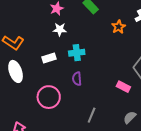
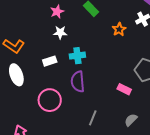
purple semicircle: (77, 79) -> (78, 82), size x1.5

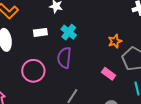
orange star: (119, 29) -> (115, 41), moved
cyan cross: (77, 56) -> (69, 32), turned 35

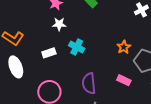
purple semicircle: (64, 58) -> (89, 83), moved

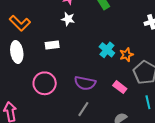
cyan cross: (77, 47) -> (107, 50), moved
purple semicircle: (89, 83) -> (85, 83), turned -85

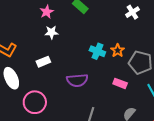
pink circle: (45, 83) -> (35, 102), moved
purple semicircle: (85, 83) -> (77, 80), moved

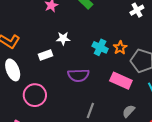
white star: (51, 32) -> (63, 38), moved
pink rectangle: (120, 83) -> (121, 81), size x1.5

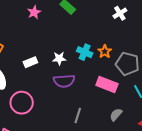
white star: (63, 38) -> (59, 58), moved

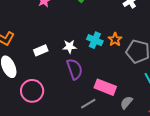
purple semicircle: (64, 81) -> (75, 69), turned -105
pink rectangle: (107, 84) -> (105, 87), moved
gray line: (78, 116) -> (88, 104), turned 42

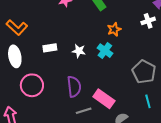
orange star: (115, 39) -> (114, 29), moved
purple semicircle: (75, 69) -> (74, 87), moved

